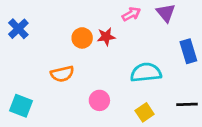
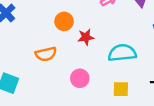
red star: (106, 37) -> (86, 37), moved
yellow square: (145, 112) -> (121, 89), turned 35

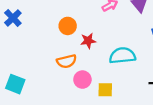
orange semicircle: (46, 54) -> (66, 61), moved
yellow square: (121, 89) -> (105, 90), moved

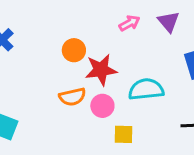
red star: (88, 41) -> (101, 70), size x1.5
pink circle: (82, 80) -> (102, 106), moved

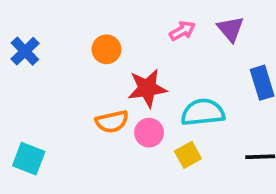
orange circle: (74, 50) -> (106, 49), moved
yellow square: (124, 134) -> (188, 155), moved, turned -30

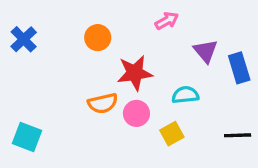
purple triangle: (231, 29) -> (206, 51), moved
cyan semicircle: (203, 112) -> (185, 95), size x0.7

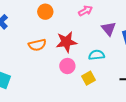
orange circle: (98, 38) -> (45, 12), moved
orange semicircle: (103, 103) -> (37, 45), moved

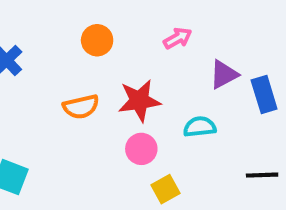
purple triangle: (109, 29) -> (224, 74), turned 42
yellow square: (89, 78) -> (165, 189), moved

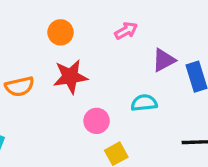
red star: (139, 101) -> (70, 77), moved
orange semicircle: (81, 107) -> (20, 86), moved

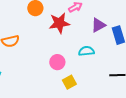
red star: (70, 77) -> (59, 23), moved

